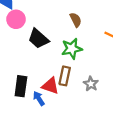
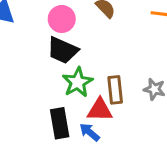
pink circle: (16, 19) -> (62, 19), moved
green star: (72, 49) -> (78, 82), moved

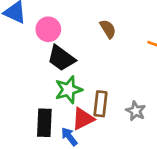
pink circle: (62, 19) -> (48, 29), moved
red triangle: (100, 110) -> (83, 119), turned -40

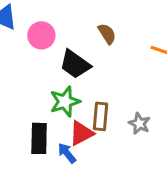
black trapezoid: (61, 58) -> (75, 64), moved

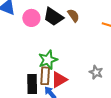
black trapezoid: (75, 64) -> (53, 17), moved
brown rectangle: (100, 116) -> (45, 76), moved

